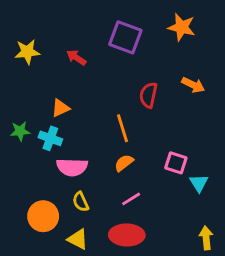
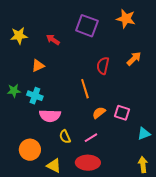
orange arrow: (193, 85) -> (134, 59), turned -70
orange triangle: (60, 108) -> (38, 66), moved
orange semicircle: (124, 163) -> (99, 113), moved
cyan triangle: (199, 183) -> (144, 134), moved, turned 40
yellow semicircle: (81, 202) -> (65, 137), moved

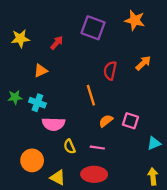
red arrow: (53, 40) -> (57, 43), turned 96
pink line: (91, 138) -> (97, 148), turned 40

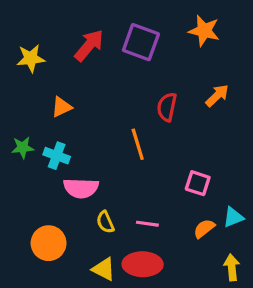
red arrow: (57, 43) -> (89, 45), moved, size x1.5
orange semicircle: (106, 121) -> (204, 229), moved
yellow triangle: (58, 178) -> (104, 269), moved

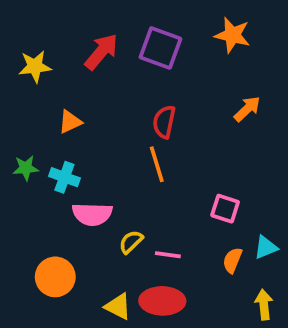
red semicircle: (167, 107) -> (164, 122), moved
yellow semicircle: (105, 222) -> (131, 242), moved, turned 70
orange semicircle: (204, 229) -> (232, 260), turned -30

